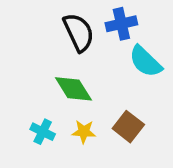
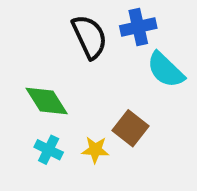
green diamond: (73, 89) -> (47, 101), moved
brown square: (128, 127) -> (130, 128), moved

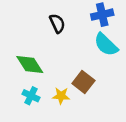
blue cross: (138, 27) -> (102, 15), moved
black semicircle: (90, 37) -> (57, 23), size x0.7

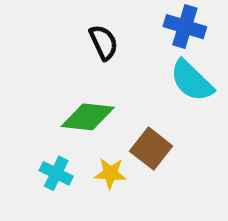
blue cross: (102, 15) -> (185, 27), turned 30
green diamond: (30, 65) -> (88, 117), moved, turned -52

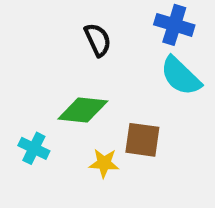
brown square: (151, 149) -> (142, 140), turned -30
cyan cross: (56, 173) -> (34, 148), moved

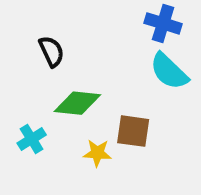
black semicircle: (98, 40) -> (51, 51), moved
cyan cross: (34, 148) -> (32, 139), turned 32

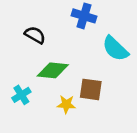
blue cross: (163, 23) -> (84, 16), moved
black semicircle: (51, 51) -> (35, 35), turned -35

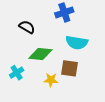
blue cross: (84, 16) -> (64, 12), turned -36
cyan semicircle: (115, 49) -> (77, 43), moved, turned -35

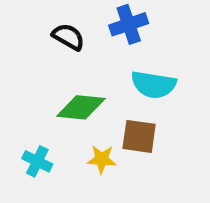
black semicircle: (27, 27) -> (68, 37), moved
cyan cross: (17, 73) -> (37, 161), moved, turned -32

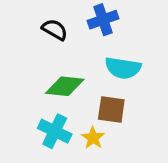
yellow star: (102, 159) -> (93, 138), moved, turned 30
cyan cross: (37, 161) -> (55, 131), moved, size x1.4

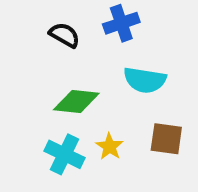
brown square: (111, 110) -> (166, 139), moved
yellow star: (93, 138) -> (110, 147), moved

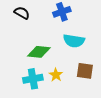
black semicircle: (65, 35) -> (22, 13), moved
cyan cross: (65, 154) -> (33, 79), turned -36

